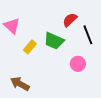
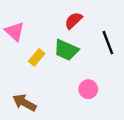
red semicircle: (70, 20) -> (74, 20), moved
pink circle: (78, 64) -> (88, 89), moved

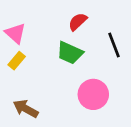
yellow rectangle: (37, 57) -> (17, 61), moved
pink circle: (88, 89) -> (93, 94), size x1.5

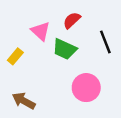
pink triangle: (15, 33) -> (41, 31), moved

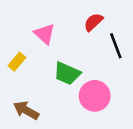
red semicircle: (72, 20) -> (93, 22), moved
green trapezoid: (65, 49) -> (67, 73), moved

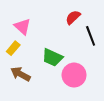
pink triangle: (45, 34) -> (23, 27), moved
brown arrow: (26, 110) -> (20, 74), moved

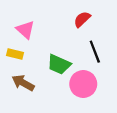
black line: (91, 36) -> (95, 52), moved
yellow rectangle: (13, 48) -> (15, 54), turned 64

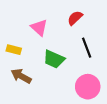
pink triangle: (25, 30) -> (39, 27), moved
pink circle: (83, 84) -> (88, 87), moved

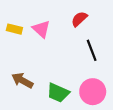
yellow rectangle: (14, 50) -> (14, 29), moved
green trapezoid: (54, 59) -> (58, 93), moved

